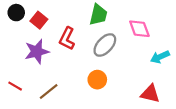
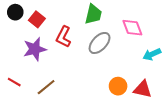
orange circle: (97, 80) -> (118, 86), moved

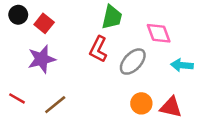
red L-shape: (64, 37) -> (98, 49), moved
gray ellipse: (100, 43) -> (133, 62), moved
cyan arrow: (152, 54) -> (182, 65), turned 30

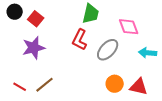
red line: (17, 98) -> (20, 87), moved

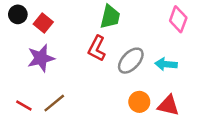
pink diamond: (129, 27) -> (178, 19), moved, turned 40
cyan arrow: (148, 53) -> (166, 64), moved

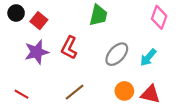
red L-shape: (97, 48) -> (69, 48), moved
cyan arrow: (166, 64) -> (148, 57), turned -54
brown line: (54, 103) -> (75, 92), moved

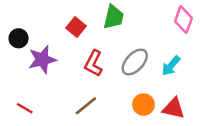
black circle: (16, 13) -> (19, 38), moved
red square: (39, 21) -> (76, 27), moved
red L-shape: (69, 48) -> (93, 63), moved

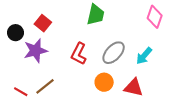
red square: (76, 27) -> (43, 23), moved
orange circle: (143, 105) -> (104, 82), moved
brown line: (86, 106) -> (45, 86), moved
red triangle: (173, 108) -> (134, 87), moved

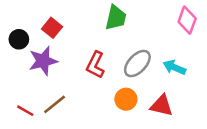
cyan arrow: (144, 56) -> (174, 67), turned 72

